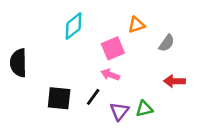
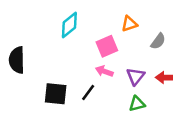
purple triangle: (119, 111) -> (136, 76), moved

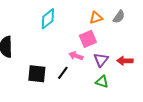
gray semicircle: (158, 41) -> (119, 17), moved
pink square: (107, 46) -> (88, 39), moved
green triangle: (137, 104) -> (102, 82), turned 32

